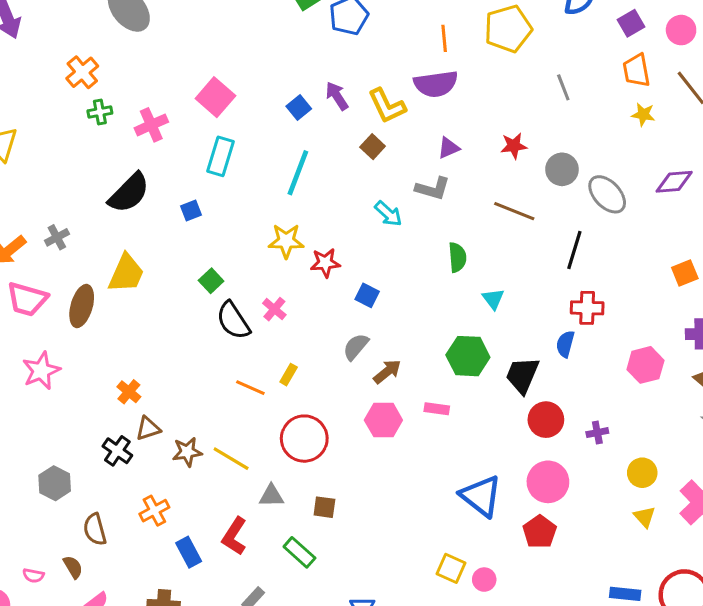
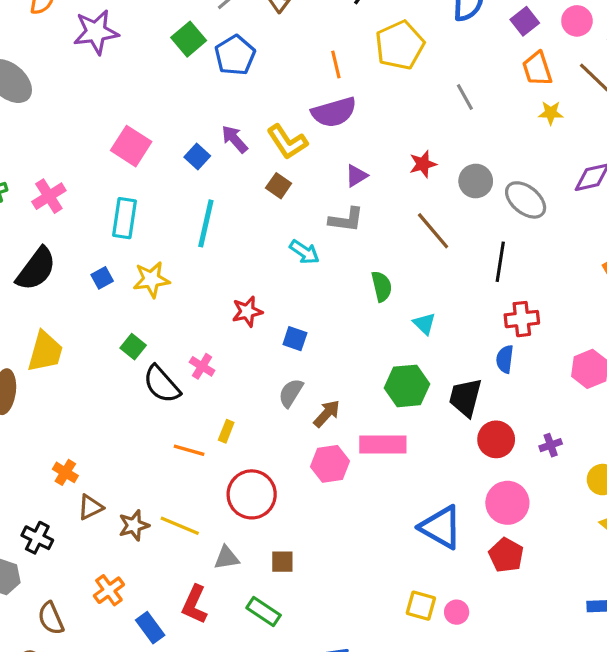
pink square: (215, 97) -> (131, 146), moved
brown line: (514, 211) -> (433, 231), turned 36
yellow star: (286, 241) -> (151, 279), moved
pink rectangle: (437, 409) -> (383, 444), size x1.8
black cross: (117, 451) -> (37, 538), moved

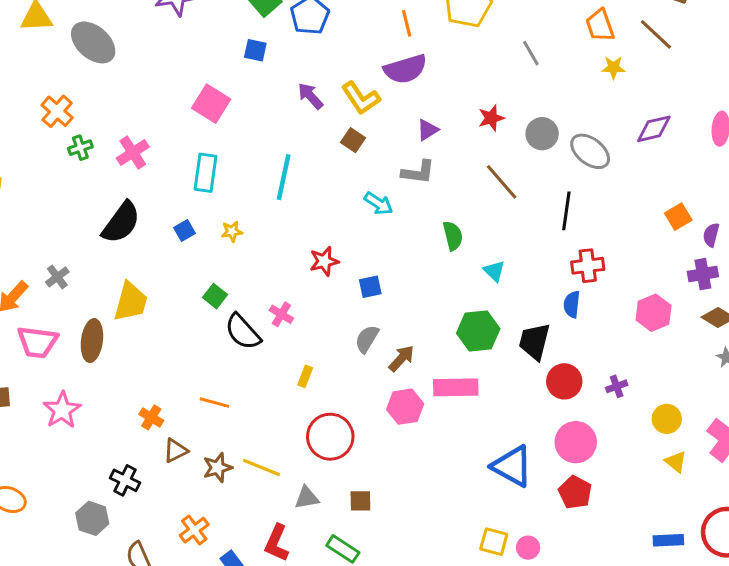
blue square: (197, 157) -> (255, 50), moved, turned -30
yellow star: (151, 279) -> (232, 231), size x0.6
blue square: (295, 339) -> (370, 287), turned -30
orange line: (189, 450) -> (215, 403), moved

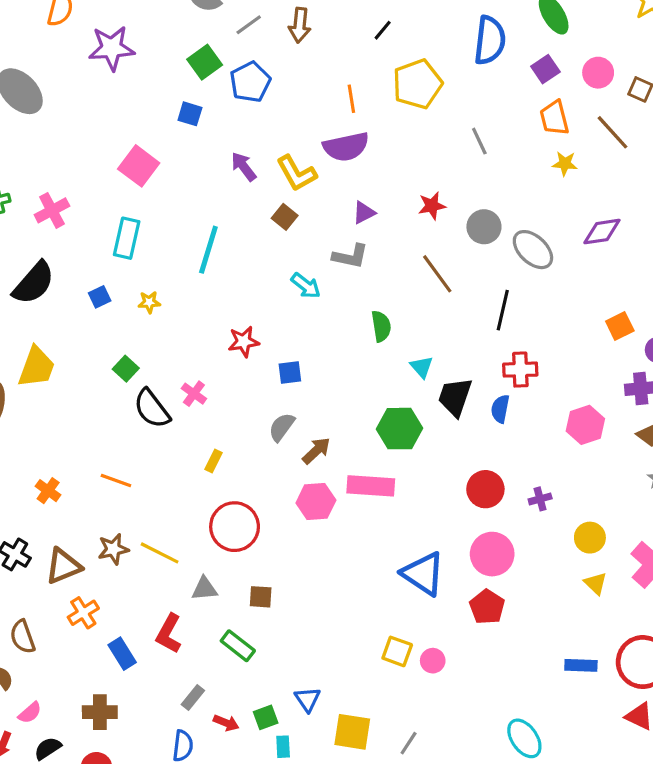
black trapezoid: (534, 341) -> (455, 397), moved
brown triangle: (176, 451) -> (63, 566), moved, size x1.4

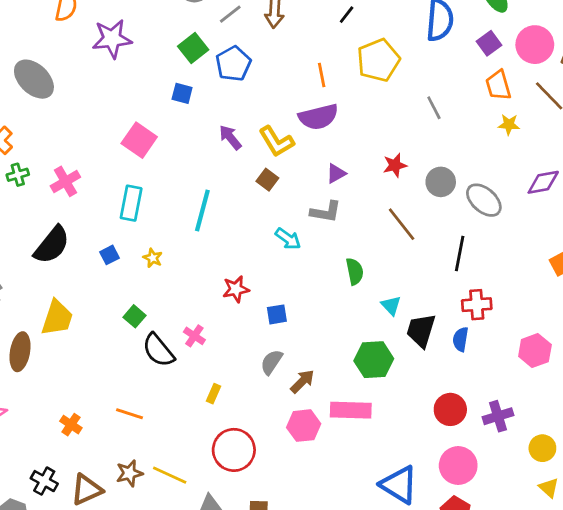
pink circle: (598, 73) -> (535, 45), size x1.4
yellow star: (149, 302) -> (153, 258), turned 30
purple cross: (540, 499) -> (498, 416), size x1.5

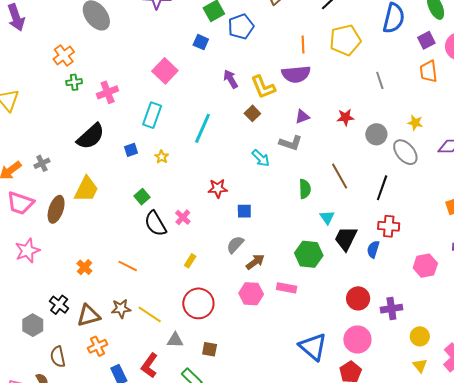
yellow star: (509, 124) -> (415, 123), moved
brown line: (402, 224) -> (340, 176), moved
pink rectangle: (351, 410) -> (287, 288), size x0.7

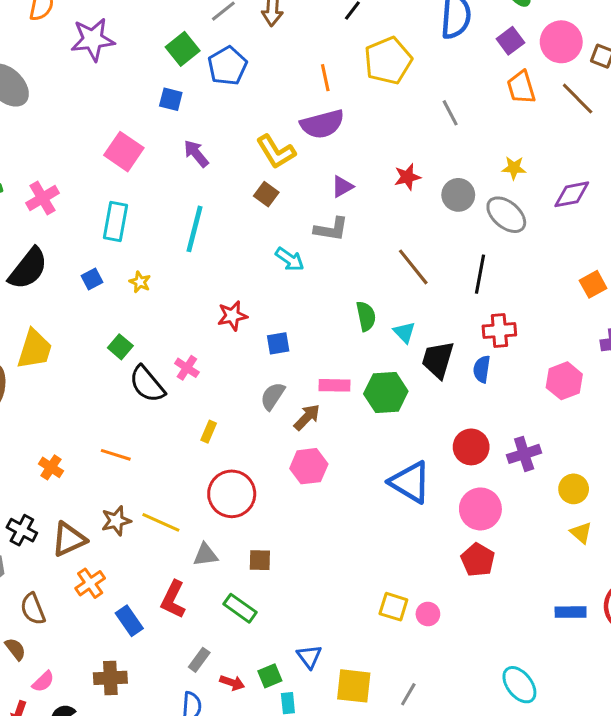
purple arrow: (231, 79) -> (196, 154), moved
green semicircle: (305, 189) -> (366, 316), moved
pink rectangle: (287, 288) -> (334, 385), moved
blue triangle: (313, 347) -> (410, 482), moved

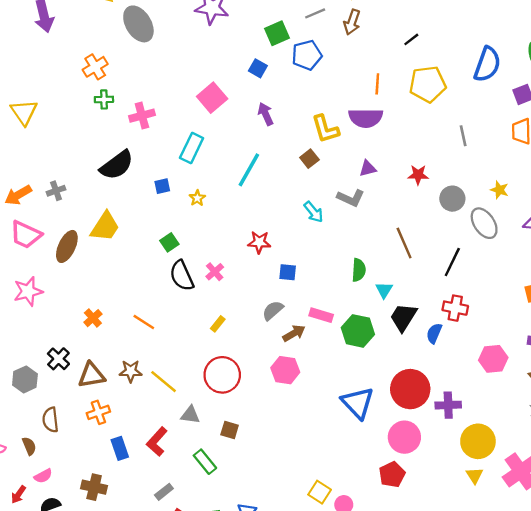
red circle: (471, 447) -> (410, 389), size x1.4
yellow circle: (574, 489) -> (478, 441), size x1.5

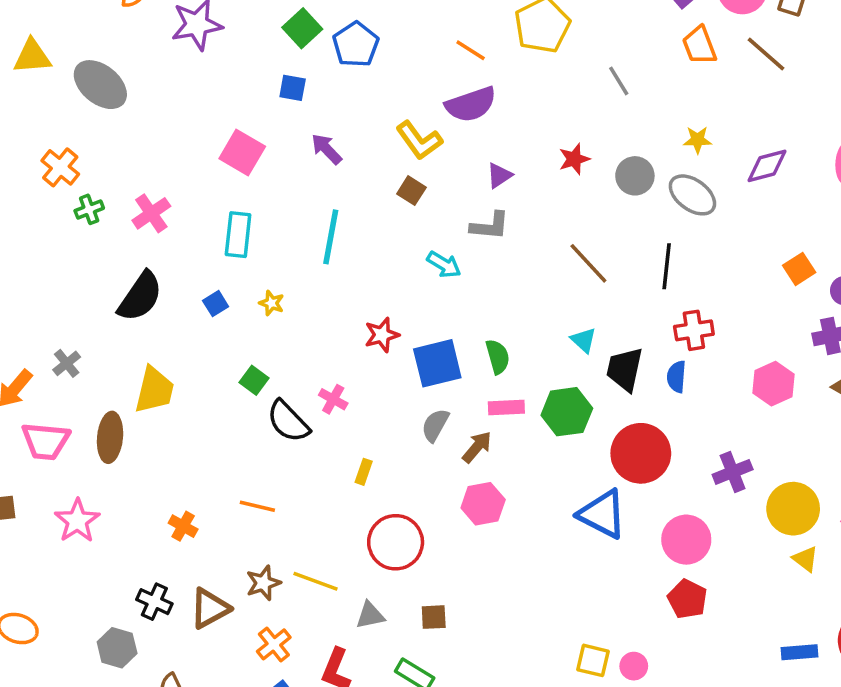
orange line: (377, 84) -> (471, 50), turned -42
green semicircle: (359, 270) -> (498, 357), moved
blue square: (288, 272) -> (437, 363), size x1.8
red circle: (410, 389) -> (641, 453), moved
orange cross: (98, 412) -> (274, 644), moved

